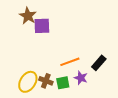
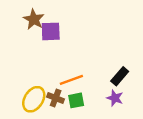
orange line: (70, 62) -> (71, 80), moved
purple star: (81, 78) -> (115, 98), moved

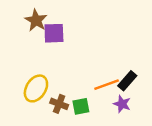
orange line: (71, 80) -> (107, 85), moved
yellow ellipse: (34, 99) -> (36, 88), moved

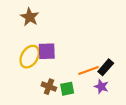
purple square: (54, 33) -> (47, 51), moved
yellow ellipse: (36, 88) -> (30, 57), moved

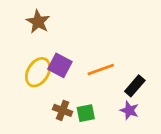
purple square: (47, 51) -> (60, 65), turned 30
orange line: (89, 71) -> (101, 69), moved

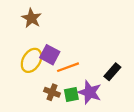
orange line: (101, 69) -> (68, 67), moved
purple star: (129, 110) -> (90, 92), moved, size x1.5

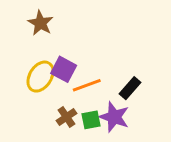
black rectangle: (112, 72) -> (130, 88), moved
brown cross: (52, 92) -> (66, 117), turned 35

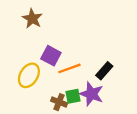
yellow ellipse: (40, 77) -> (29, 75), moved
brown cross: (66, 117) -> (59, 102), moved, turned -35

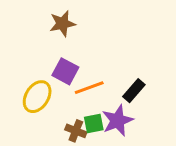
brown star: (32, 19) -> (62, 24), moved, turned 30
purple star: (91, 94) -> (118, 120), turned 30

